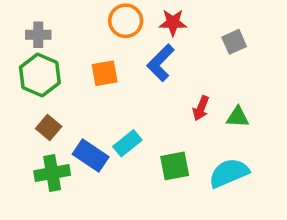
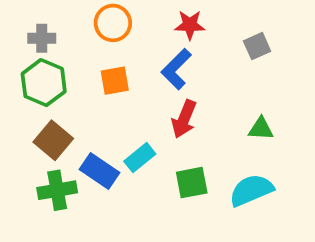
orange circle: (126, 21) -> (113, 23), moved
red arrow: (201, 108) -> (184, 119), moved, size x1.4
brown square: (49, 127) -> (53, 140), size x1.4

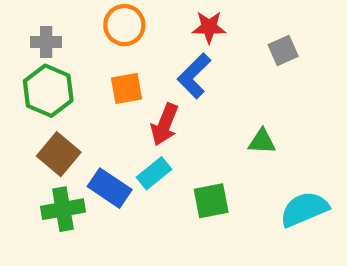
red arrow: (184, 119) -> (165, 125), moved
green triangle: (261, 129) -> (262, 141), moved
cyan semicircle: (251, 190) -> (304, 209), moved

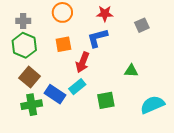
blue L-shape: (194, 76) -> (97, 38), turned 30

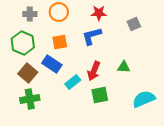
gray cross: (23, 21) -> (30, 14), moved
red arrow: (83, 62) -> (94, 71), moved
blue rectangle: (55, 94) -> (52, 64), moved

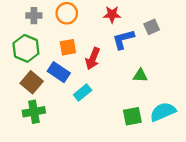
blue L-shape: (92, 36) -> (123, 39), moved
red arrow: (94, 71) -> (93, 59), moved
green square: (100, 95) -> (132, 116), moved

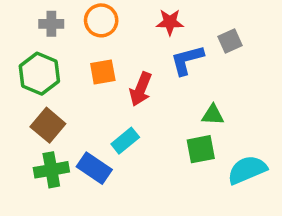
blue rectangle: (59, 72) -> (94, 168), moved
green square: (132, 116) -> (201, 149), moved

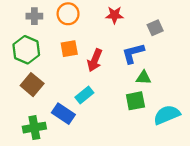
blue L-shape: (187, 60) -> (133, 53), moved
green cross: (51, 170) -> (34, 128), moved

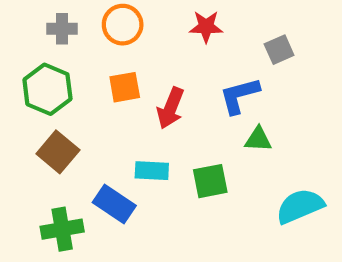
cyan rectangle: (84, 95) -> (152, 171), turned 42
green square: (135, 101) -> (210, 181), moved

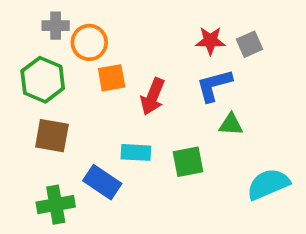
orange circle: (123, 25) -> (89, 42), moved
red star: (206, 27) -> (210, 41), moved
brown square: (58, 152) -> (52, 136), turned -30

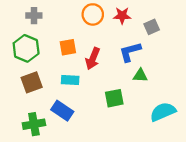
red star: (210, 41) -> (122, 16), moved
orange circle: (89, 42) -> (93, 14), moved
brown square: (52, 136) -> (32, 82), turned -30
cyan rectangle: (136, 152) -> (70, 80), moved

